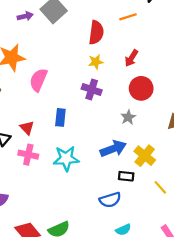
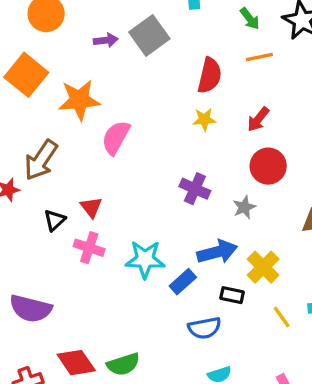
purple cross: (92, 90) -> (195, 189), moved
blue rectangle: (60, 117) -> (183, 282), moved, turned 36

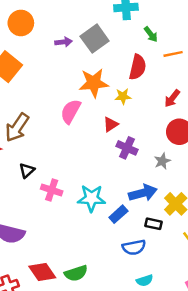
green arrow: (250, 19) -> (151, 34), moved
orange star: (79, 100) -> (94, 83), moved
yellow star: (204, 119) -> (123, 96), moved
red triangle: (91, 207) -> (111, 124), moved, turned 35

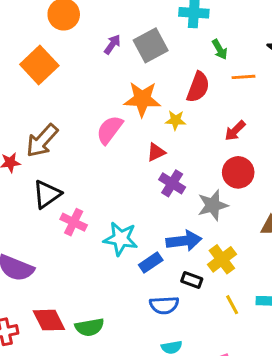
purple arrow: (63, 42) -> (112, 44), turned -56
gray star: (162, 161) -> (213, 205), size x1.5
black triangle: (27, 170) -> (47, 194), size x1.5

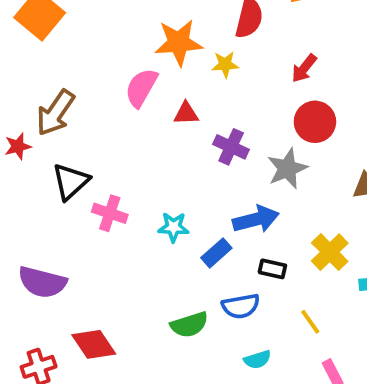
red triangle: (156, 152) -> (186, 113), moved, turned 30
cyan star: (121, 239) -> (173, 227), size x0.7
yellow cross: (222, 259) -> (330, 252), moved
yellow line: (232, 305) -> (310, 322), moved
green semicircle: (90, 327) -> (189, 325), moved

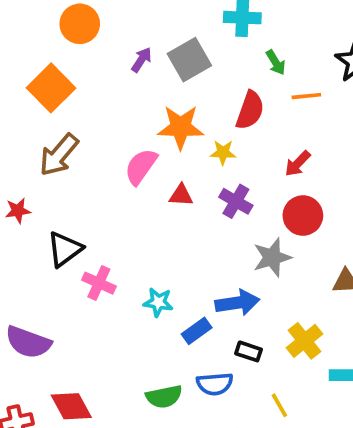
brown arrow: (55, 113) -> (59, 155), moved
purple cross: (231, 147) -> (236, 201), moved

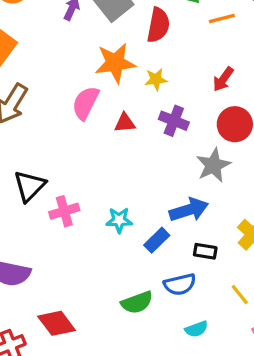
red semicircle: (250, 110) -> (158, 25), moved
pink cross: (99, 283) -> (64, 211), turned -32

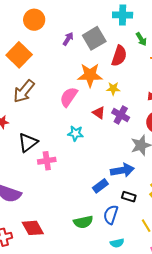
red triangle: (125, 123) -> (99, 113), moved, turned 32
cyan star: (119, 220) -> (75, 133), moved
blue semicircle: (180, 284) -> (111, 215), turned 114

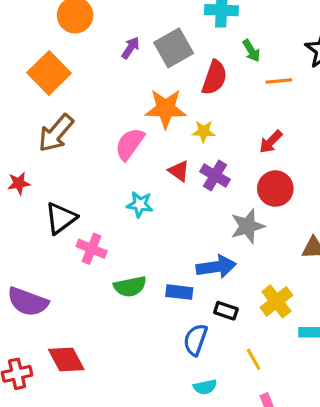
pink cross: (47, 161) -> (92, 249), turned 30
blue rectangle: (100, 186) -> (179, 292), turned 42
green semicircle: (83, 222) -> (130, 287), moved

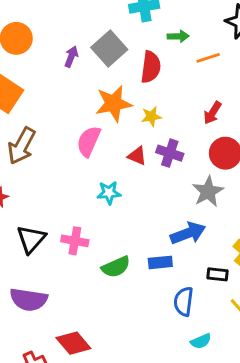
green arrow: (251, 51) -> (178, 36), turned -48
black triangle: (61, 218) -> (31, 239), moved
black rectangle: (226, 311) -> (217, 274), moved

